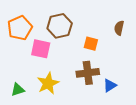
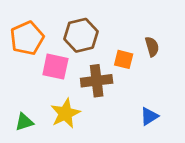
brown semicircle: (119, 28) -> (152, 47), moved, turned 152
brown cross: (88, 73) -> (97, 81), moved

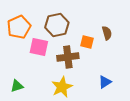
yellow star: (65, 113) -> (62, 87), moved

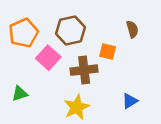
brown semicircle: (107, 33) -> (132, 29), moved
pink square: (39, 47) -> (48, 58), turned 30
green triangle: (17, 86) -> (20, 94), moved

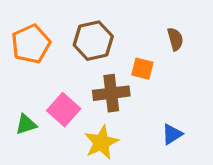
pink square: (48, 58) -> (64, 110), moved

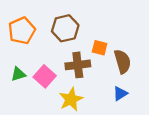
brown semicircle: (175, 39) -> (122, 62), moved, size x1.5
green triangle: (26, 124) -> (18, 74), moved

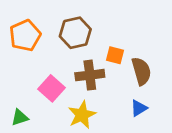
green triangle: (18, 74) -> (20, 117), moved

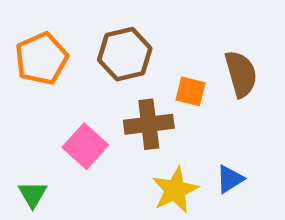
brown semicircle: (141, 71) -> (241, 74), moved
yellow star: (82, 115) -> (175, 190), moved
green triangle: (20, 117) -> (33, 194), turned -42

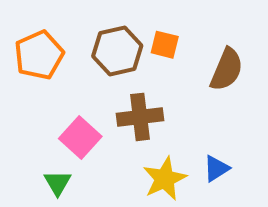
brown semicircle: (241, 74) -> (227, 69), turned 39
orange square: (191, 91) -> (165, 45), moved
green triangle: (33, 194) -> (58, 183), moved

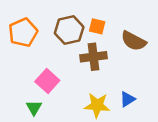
brown semicircle: (227, 69) -> (133, 41), turned 95
brown cross: (140, 117) -> (93, 57), moved
yellow star: (165, 179) -> (97, 105), turned 30

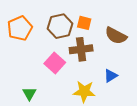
pink square: (47, 81) -> (55, 63), moved
blue triangle: (127, 99) -> (111, 76), moved

